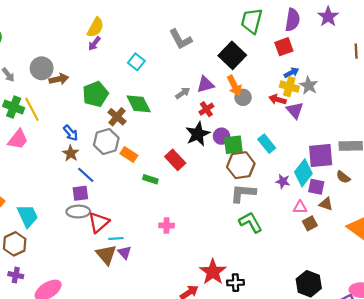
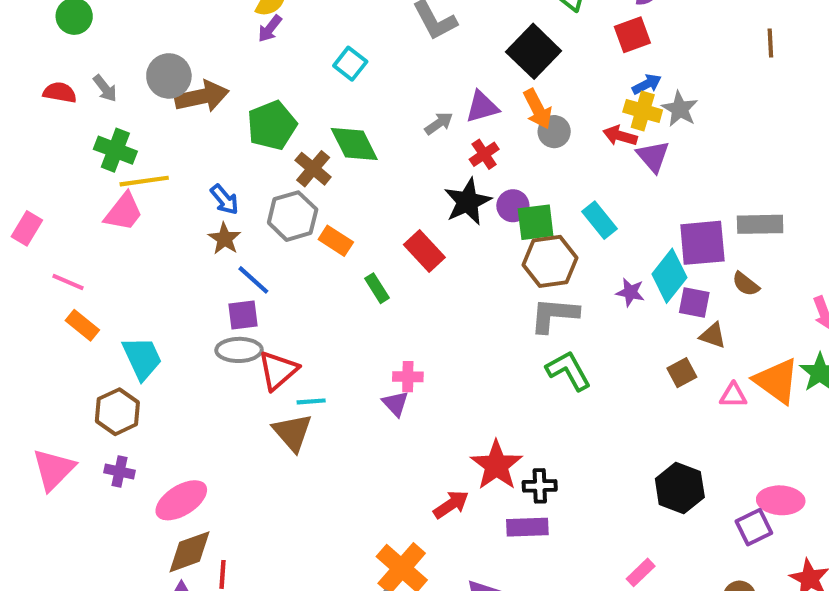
brown arrow: (59, 79) -> (202, 97), size x1.4
yellow line: (32, 109) -> (144, 181), moved, turned -70
green rectangle: (150, 179) -> (377, 288), turned 40
pink triangle: (300, 207) -> (733, 395), moved
purple triangle: (125, 252) -> (396, 404), moved

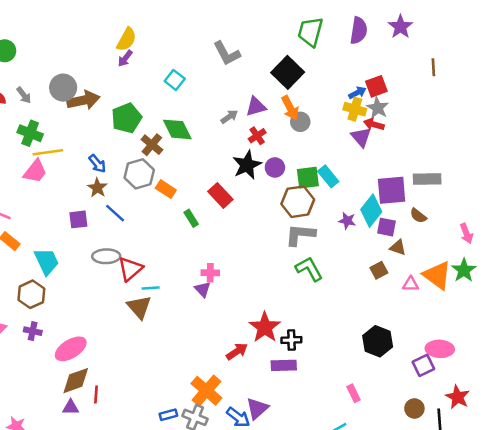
red square: (632, 35) -> (376, 86), moved
red arrow: (620, 136) -> (374, 124), moved
green square: (536, 222) -> (308, 178), moved
purple square: (243, 315) -> (78, 219), moved
pink rectangle: (641, 572) -> (354, 393), turned -72

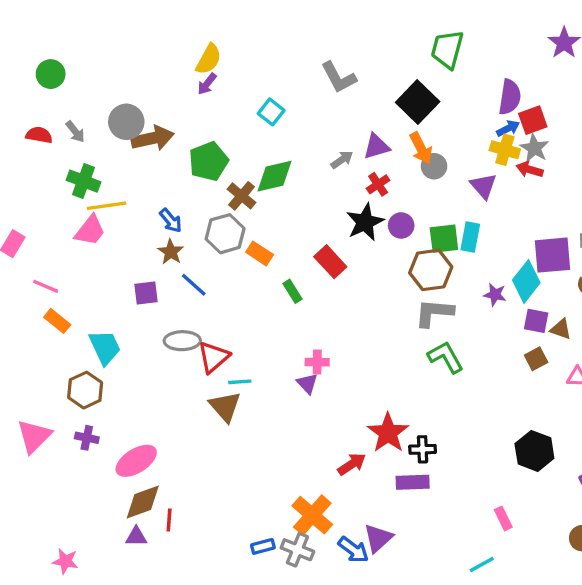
purple semicircle: (359, 31) -> (510, 97), moved
green diamond: (177, 129) -> (274, 176), turned -76
purple triangle: (361, 137) -> (483, 186), moved
cyan rectangle: (328, 176) -> (470, 237), turned 50
purple square: (387, 227) -> (536, 321), moved

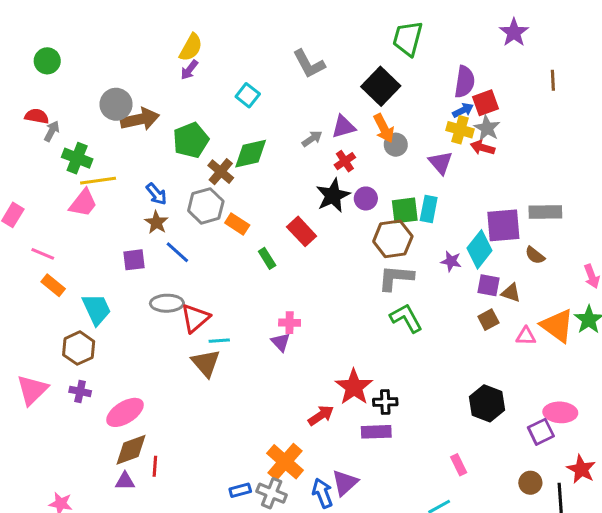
gray arrow: (75, 132) -> (52, 131), moved, turned -114
blue arrow: (353, 550) -> (322, 493), turned -148

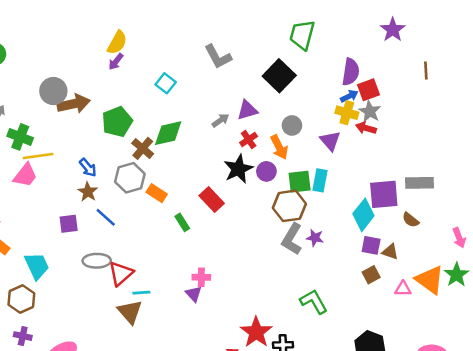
orange arrow: (384, 128) -> (279, 147), moved
purple star: (451, 261) -> (315, 238), moved
gray L-shape: (396, 278) -> (292, 239), turned -64
green L-shape: (406, 318) -> (314, 302), moved

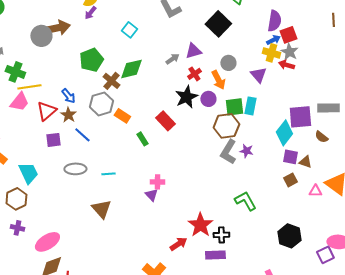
brown arrow: (74, 104) -> (57, 28), moved
red triangle: (121, 273) -> (46, 111), moved
cyan line: (141, 293) -> (108, 174), moved

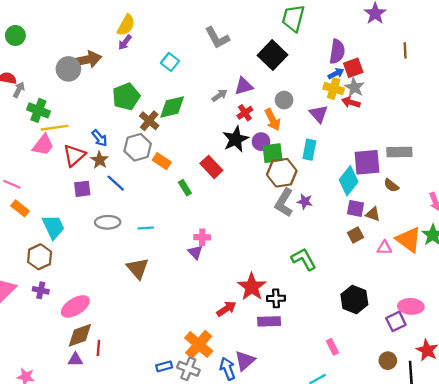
green square: (234, 107) -> (273, 153), moved

